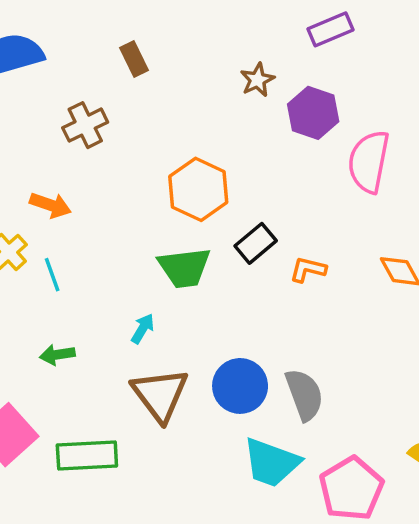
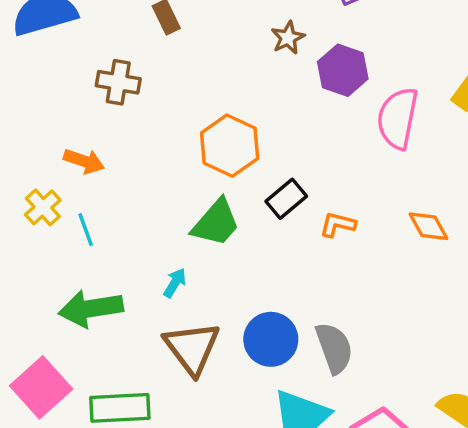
brown cross: (85, 125) -> (118, 82), turned 36
green trapezoid: (184, 268) -> (216, 223), turned -42
green arrow: (57, 355) -> (91, 308), size x1.8

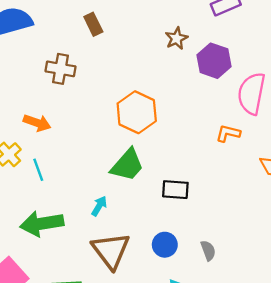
black rectangle: (286, 199) -> (175, 190), moved, turned 44
orange L-shape: (338, 225) -> (228, 133), moved
blue circle: (271, 339) -> (165, 245), size x0.7
gray semicircle: (334, 348) -> (208, 251), size x0.6

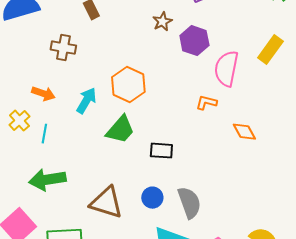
cyan line: (38, 170) -> (44, 134), turned 30
cyan arrow: (99, 206) -> (86, 101), moved, size x1.5
brown triangle: (111, 251) -> (106, 203), turned -36
gray semicircle: (208, 251) -> (189, 203), size x1.8

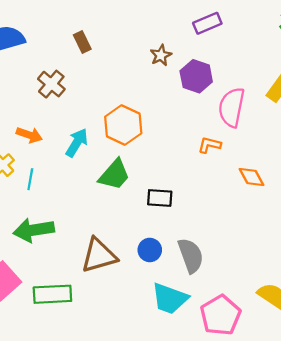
brown cross: (63, 48) -> (51, 84), turned 30
brown triangle: (106, 203) -> (99, 256), turned -33

